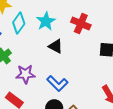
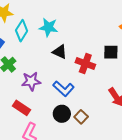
cyan star: (46, 21) -> (48, 27), turned -30
red cross: (81, 24) -> (85, 64), moved

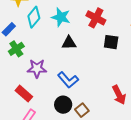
black triangle: (60, 52) -> (69, 43), turned -35
black square: (111, 52) -> (111, 42), moved
red cross: (85, 64) -> (96, 18), moved

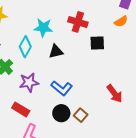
cyan diamond: (34, 17) -> (25, 47), moved

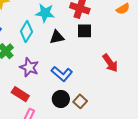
black square: (97, 43) -> (85, 31), moved
purple star: (29, 82) -> (29, 67), turned 30
red arrow: (115, 94) -> (110, 63), moved

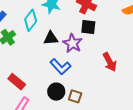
black triangle: (57, 37) -> (51, 38), moved
purple star: (29, 67) -> (73, 43), moved
brown square: (80, 101) -> (75, 96), turned -32

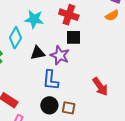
red arrow: (110, 62) -> (100, 87), moved
blue L-shape: (60, 67) -> (51, 80), turned 55

